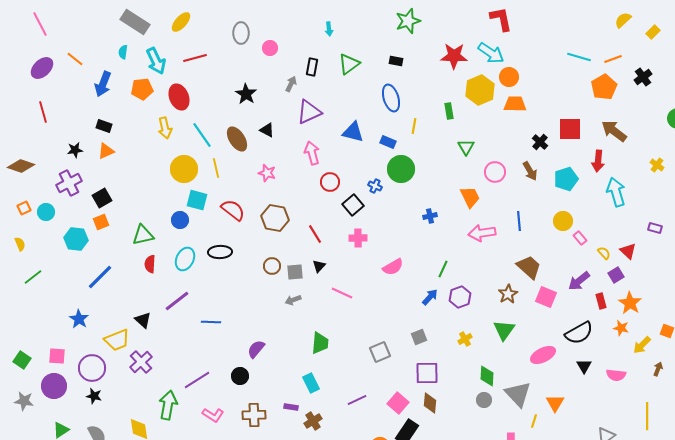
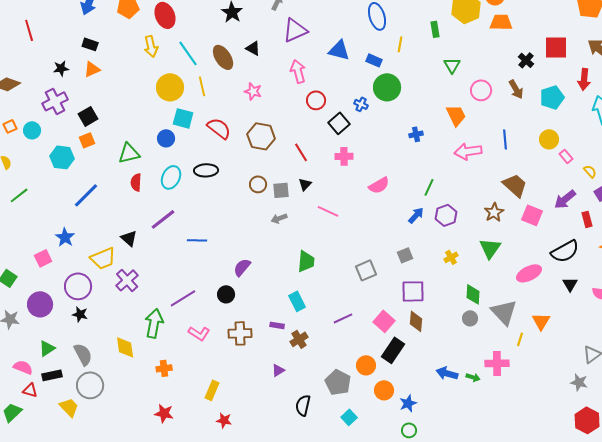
pink square: (57, 356) -> (43, 258), moved, turned -30

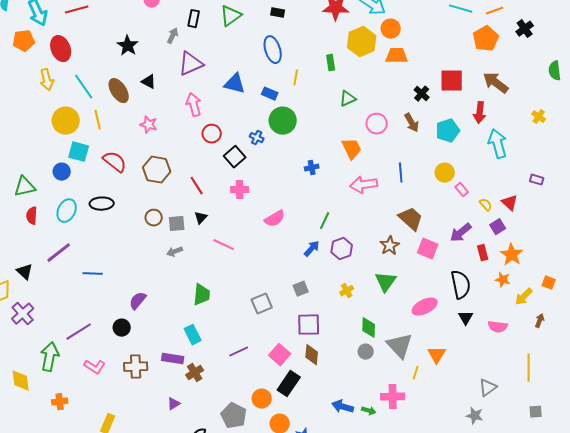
green triangle: (452, 65) -> (348, 99), turned 36
black semicircle: (565, 251) -> (461, 285), turned -72
purple rectangle: (277, 325) -> (173, 359), size x1.5

